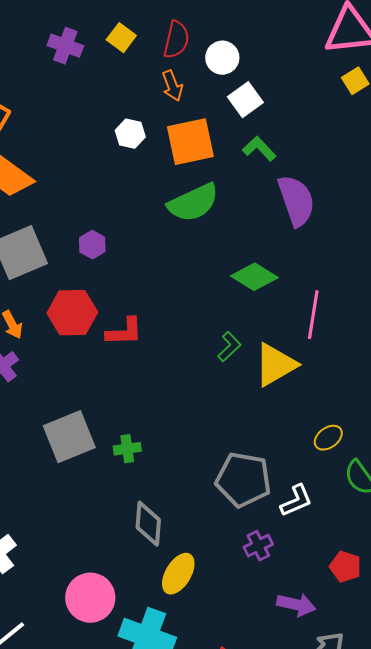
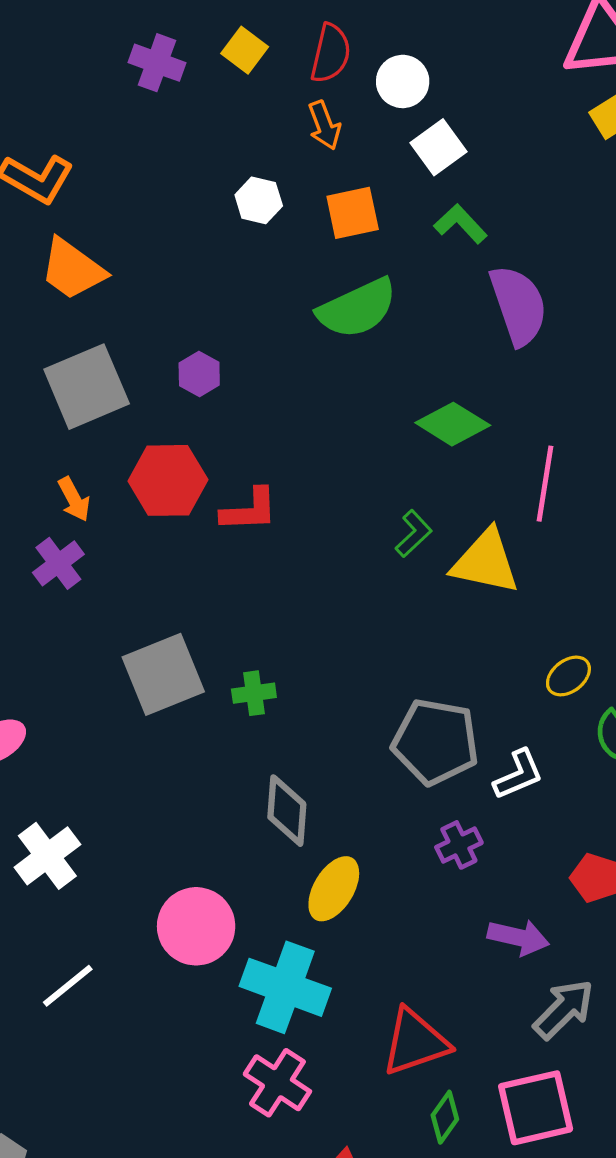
orange square: (190, 142) -> (353, 213), size x0.7
yellow triangle: (275, 365) -> (486, 562), turned 42

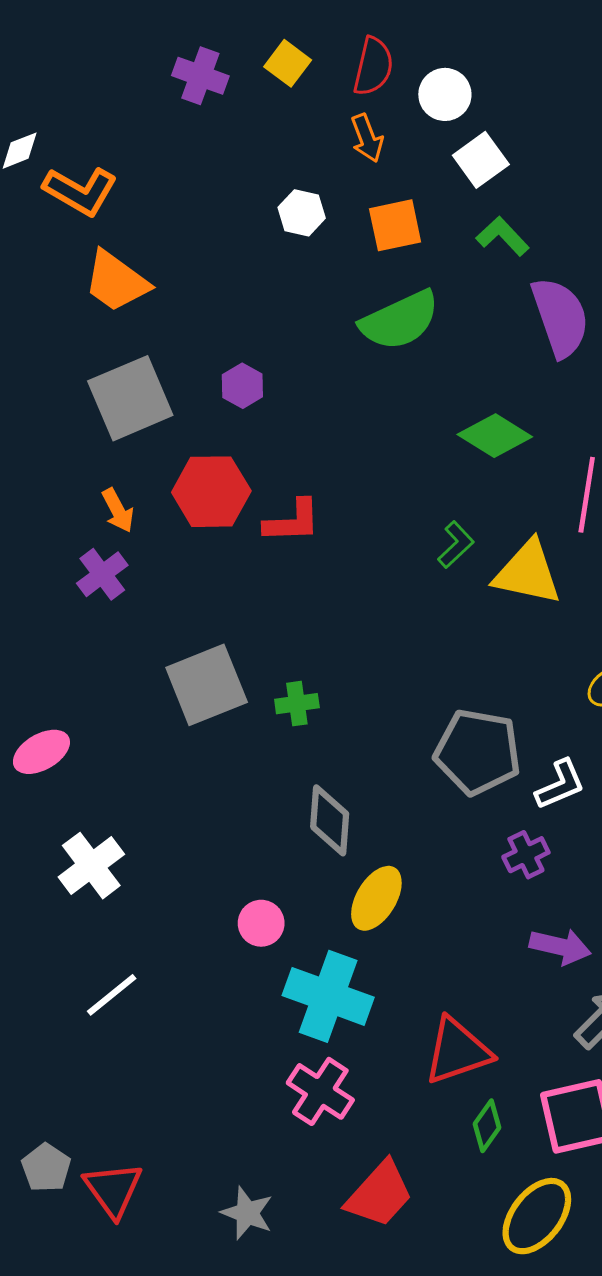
purple cross: (459, 845) -> (526, 855), moved
pink circle: (196, 926) -> (261, 923), moved, size x0.6

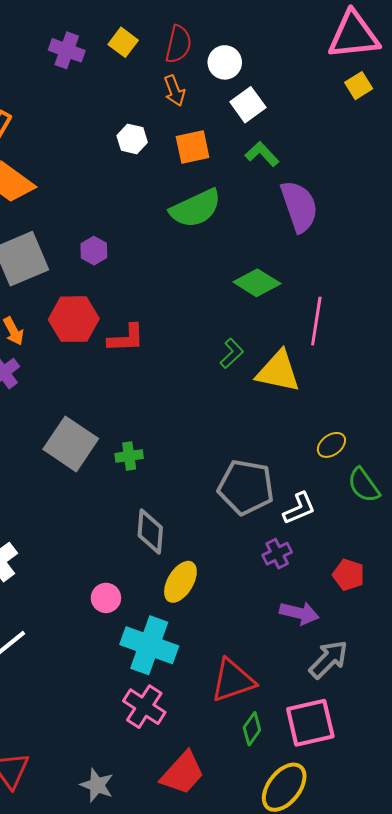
gray square: (207, 685) -> (71, 444), turned -34

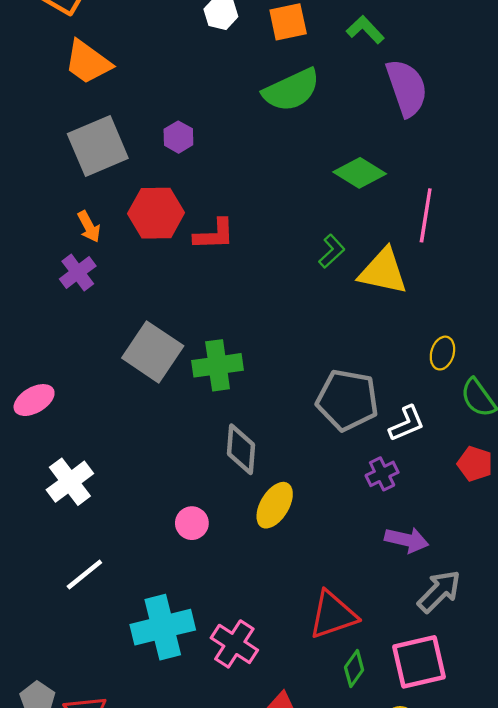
yellow ellipse: (331, 445) -> (442, 353), turned -36
green cross: (129, 456) -> (218, 365), size x1.6
red pentagon: (349, 575) -> (475, 464), moved
cyan cross: (149, 645) -> (163, 627), moved, turned -34

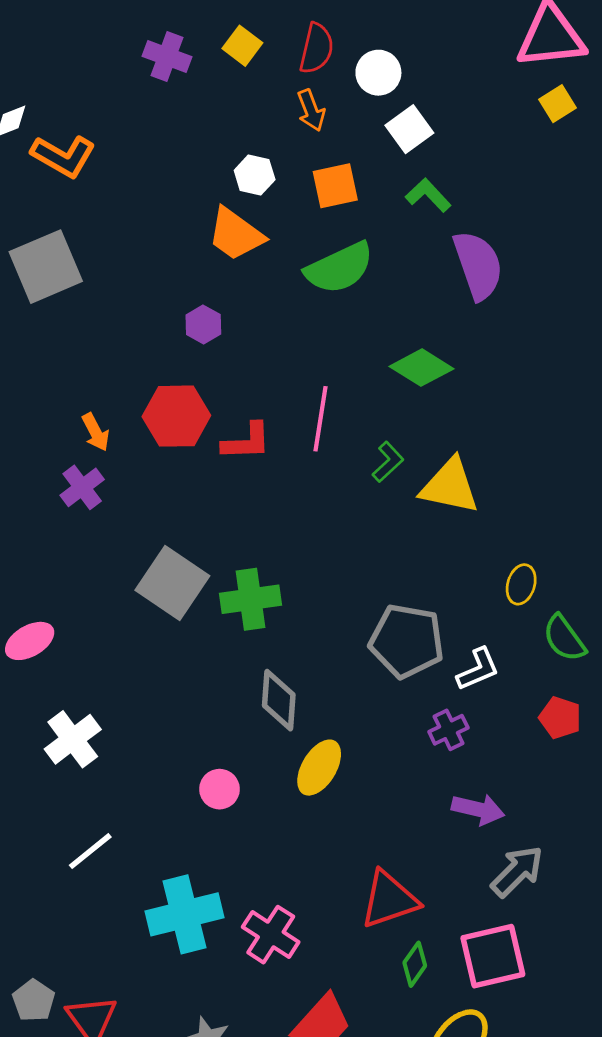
orange trapezoid: (88, 62) -> (236, 234), moved
gray square: (98, 146) -> (46, 267), moved
pink line: (426, 215) -> (321, 419), moved

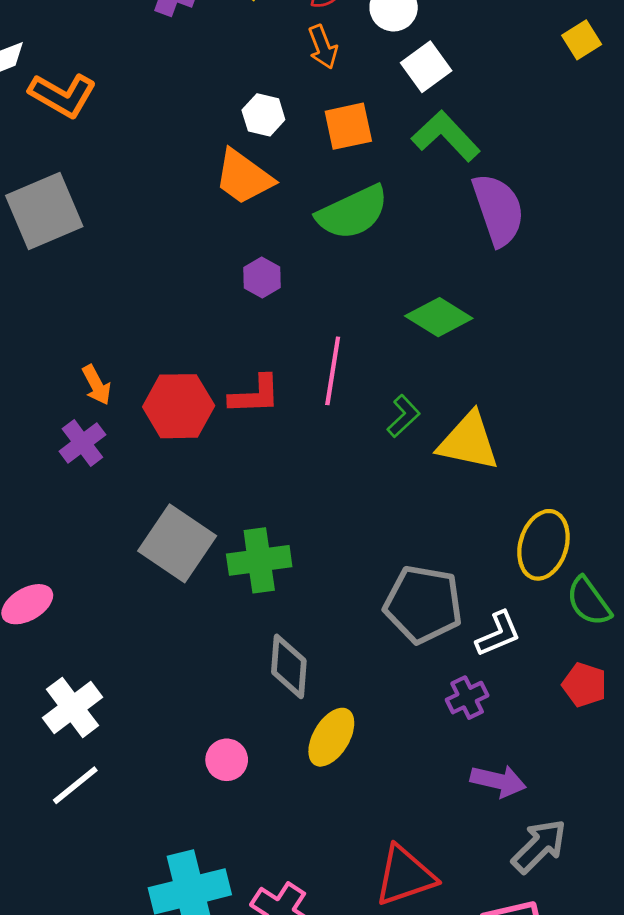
green L-shape: (428, 195) -> (446, 136), size x1.4
purple hexagon: (203, 324) -> (262, 278), moved
red hexagon: (176, 416) -> (179, 406), moved
yellow ellipse: (521, 584) -> (543, 545), size x1.6
white line: (90, 851) -> (75, 785), moved

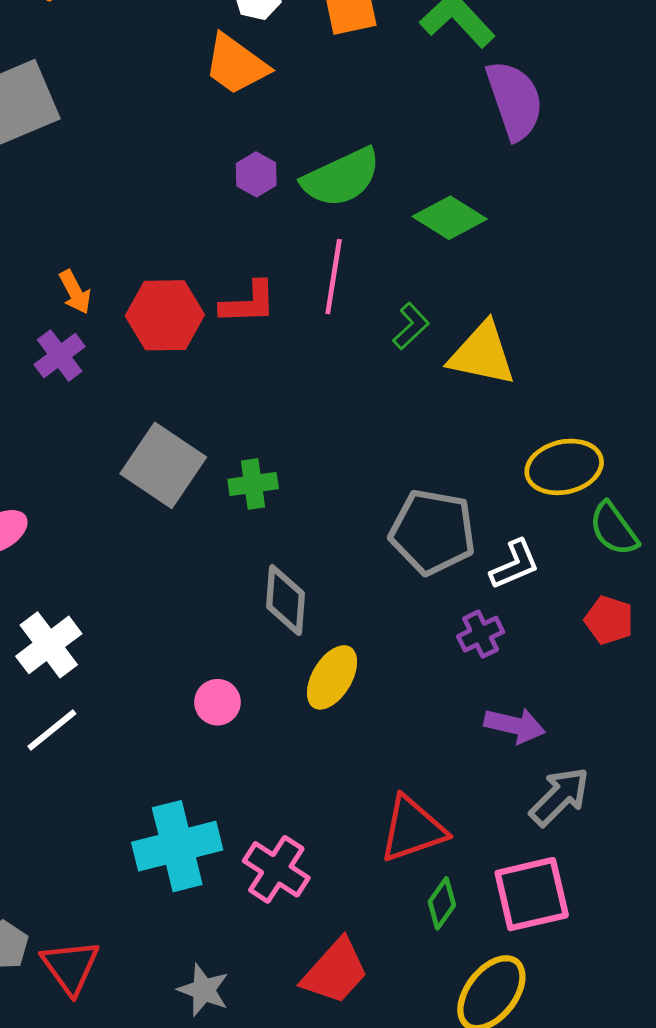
green semicircle: (353, 212) -> (341, 178), moved
yellow ellipse: (543, 545) -> (564, 467), turned 60
green cross: (259, 560) -> (253, 484), size x0.7

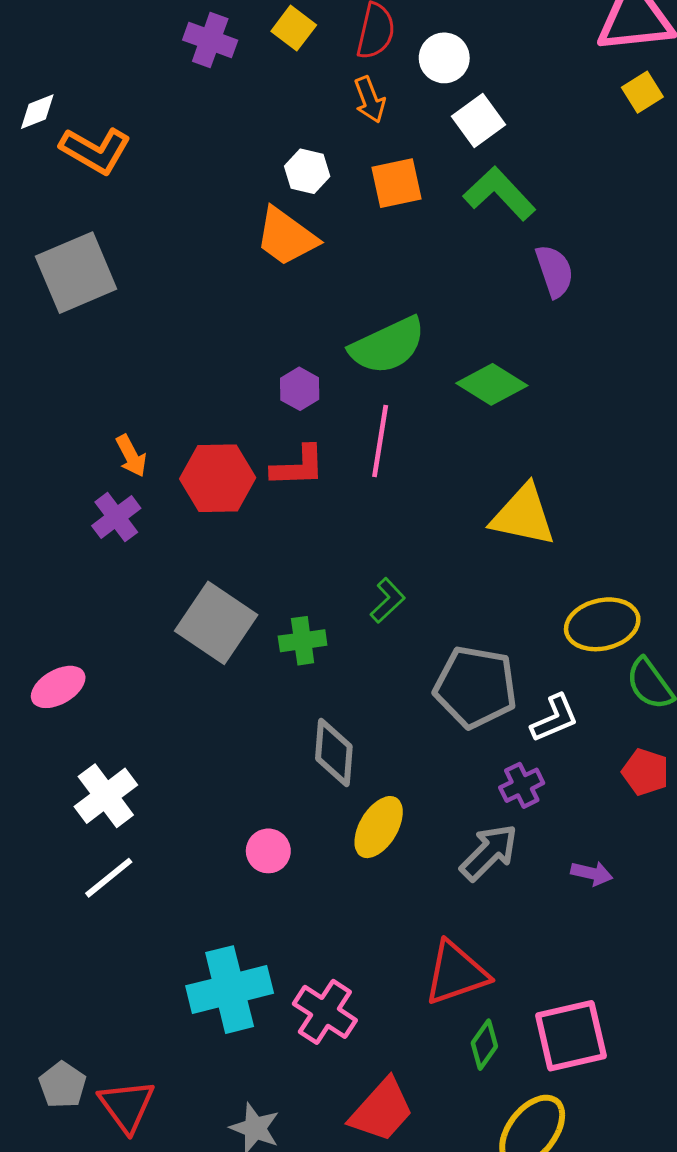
purple semicircle: (515, 100) -> (555, 271), size x0.7
purple hexagon: (256, 174) -> (300, 389), moved
green L-shape: (411, 326) -> (388, 600), moved
purple arrow: (515, 725) -> (592, 873), moved, size x0.7
gray arrow: (560, 797) -> (489, 852), moved

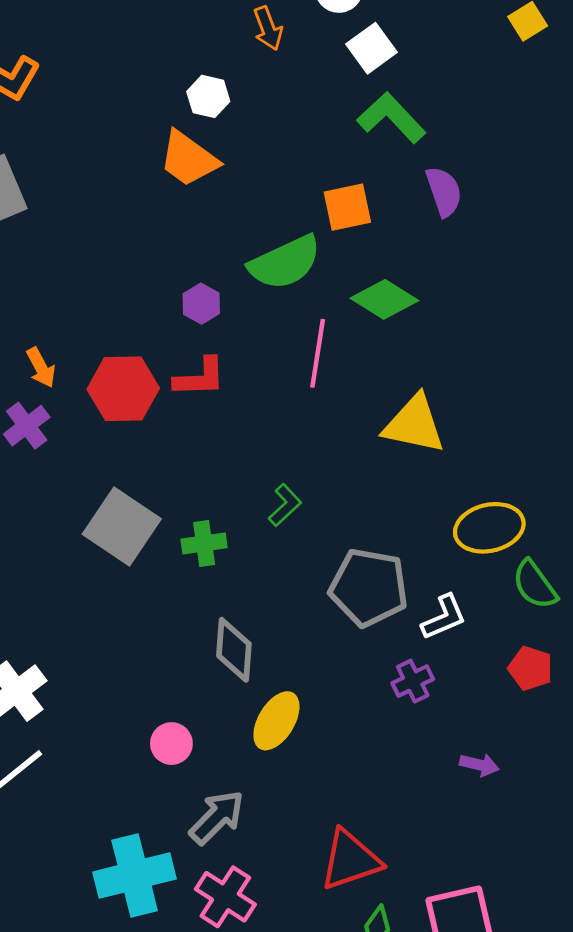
orange square: (396, 183) -> (347, 207), moved
pink line: (380, 441) -> (318, 353), moved
gray arrow: (489, 852) -> (217, 817), moved

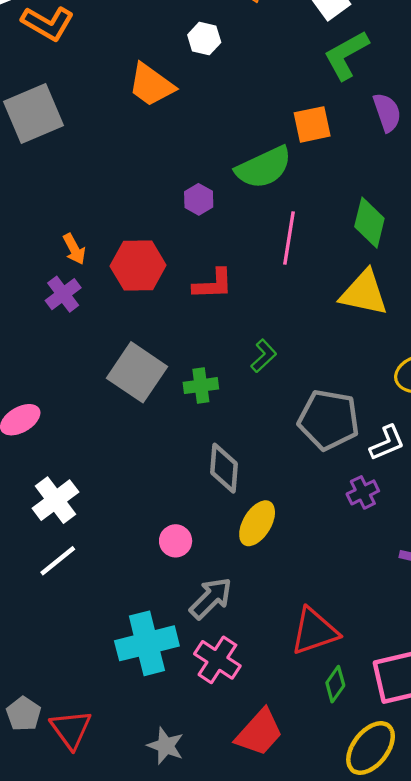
green L-shape: (391, 118) -> (346, 55), turned -76
orange trapezoid: (188, 159) -> (151, 85), moved
green diamond: (384, 299) -> (369, 223), moved, turned 72
red L-shape: (200, 377) -> (213, 284), moved

